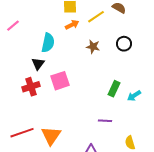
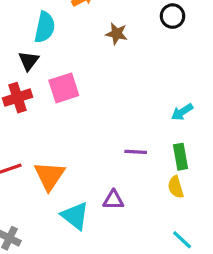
black circle: (124, 44) -> (172, 16), moved
green rectangle: (114, 89) -> (180, 157), moved, turned -35

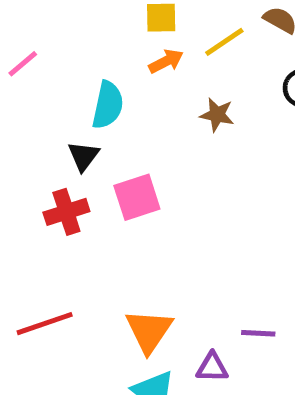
purple line: (136, 152) -> (258, 333), moved
orange triangle: (49, 176) -> (149, 331), moved

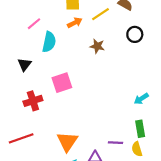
pink line: (23, 64) -> (34, 24), moved
black triangle: (83, 156) -> (24, 64), moved
red cross: (66, 212) -> (33, 101), moved

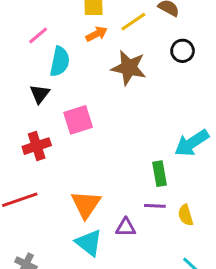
brown star: (97, 46) -> (129, 68), size x1.6
black triangle: (24, 64) -> (40, 94), moved
cyan arrow: (141, 99) -> (192, 143), size x1.6
green rectangle: (140, 129) -> (159, 174), moved

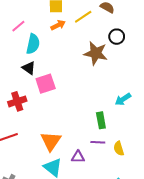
brown star: (129, 68) -> (96, 53), moved
black triangle: (40, 94) -> (29, 68), moved, turned -32
cyan arrow: (192, 143) -> (123, 99), size x0.7

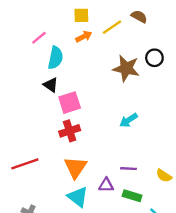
black circle: (117, 37) -> (154, 58), moved
cyan arrow: (123, 99) -> (129, 120), moved
red cross: (17, 101) -> (70, 131), moved
green rectangle: (101, 120) -> (132, 196), moved, turned -63
yellow semicircle: (119, 149) -> (164, 176), moved, turned -40

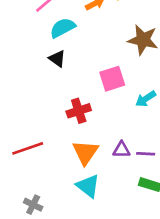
cyan semicircle: (55, 58) -> (63, 28), turned -130
pink square: (70, 103) -> (112, 79), moved
purple triangle: (106, 185) -> (122, 150), moved

